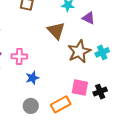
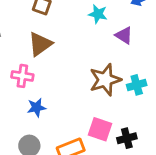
brown triangle: (56, 31) -> (40, 44), moved, turned 30

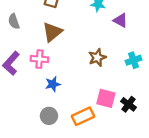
brown star: (105, 80) -> (97, 57), moved, size x0.7
black cross: (127, 138) -> (128, 104), turned -35

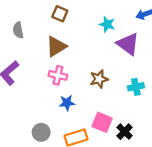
purple triangle: (120, 20) -> (128, 44), size x1.5
pink cross: (39, 59) -> (58, 75), moved
blue star: (53, 84) -> (67, 103), moved

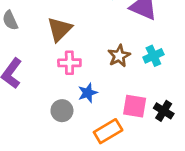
cyan cross: (136, 87) -> (153, 56), moved
gray circle: (41, 132) -> (62, 111), moved

